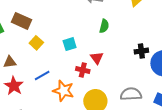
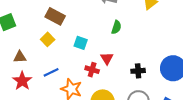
brown rectangle: (21, 21) -> (55, 16), moved
cyan square: (70, 44) -> (81, 43), turned 32
black cross: (141, 51) -> (138, 71), moved

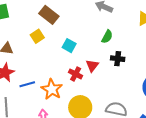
black cross: (138, 71) -> (118, 59), moved
blue line: (51, 72) -> (27, 84), moved

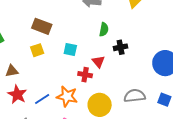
yellow square: (37, 36) -> (37, 50), turned 32

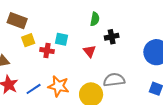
brown rectangle: (42, 26) -> (17, 21), moved
red cross: (85, 75) -> (47, 51), moved
gray semicircle: (135, 96) -> (114, 80), moved

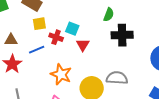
black cross: (112, 37) -> (122, 35), size x1.5
red triangle: (90, 51) -> (83, 45), moved
blue line: (34, 89) -> (37, 50), moved

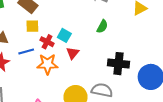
black cross: (122, 35) -> (118, 64), moved
orange star: (61, 74) -> (47, 64), moved, turned -30

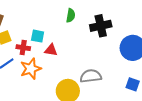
red triangle: (73, 53) -> (51, 50), turned -40
black cross: (118, 64) -> (101, 26), moved

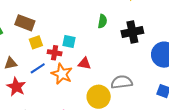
red triangle: (51, 50) -> (84, 63), moved
orange star: (31, 69) -> (62, 74), turned -30

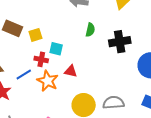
yellow square: (36, 42) -> (35, 35), moved
gray semicircle: (122, 82) -> (113, 103), moved

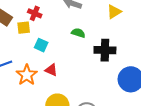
green semicircle: (90, 30) -> (78, 33), turned -96
red cross: (41, 59) -> (35, 13), moved

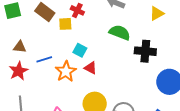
green semicircle: (78, 33) -> (120, 32), size x1.5
cyan square: (41, 45) -> (80, 50), moved

